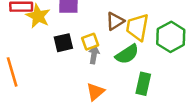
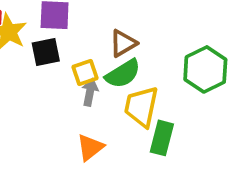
yellow trapezoid: (137, 27) -> (141, 107), moved
black square: (63, 43) -> (46, 52), moved
green semicircle: (127, 54) -> (123, 74), moved

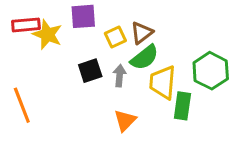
black square: (46, 52) -> (90, 71), moved
green hexagon: (205, 69) -> (211, 71), moved
yellow square: (85, 72) -> (115, 37), moved

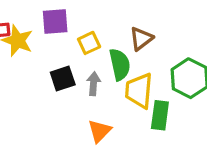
brown triangle: (142, 33) -> (141, 39), moved
green semicircle: (144, 57) -> (120, 64), turned -64

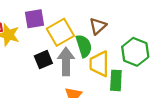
yellow square: (89, 43) -> (60, 32), size x1.6
gray arrow: (94, 84) -> (66, 61), size x1.6

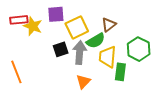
green semicircle: (84, 46) -> (96, 41), turned 72

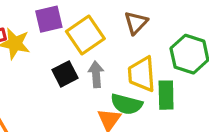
green semicircle: (96, 41) -> (127, 104), moved, turned 54
gray arrow: (80, 53) -> (96, 74), size x0.7

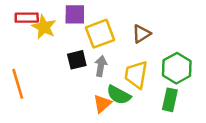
green rectangle: (166, 95) -> (170, 100), moved

